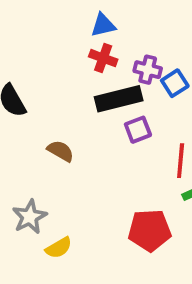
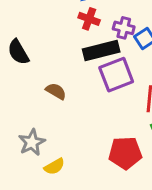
purple square: (138, 130) -> (116, 75), size x1.6

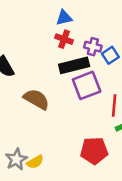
brown semicircle: (56, 91) -> (36, 99), size x1.5
gray star: (32, 142) -> (16, 159), moved

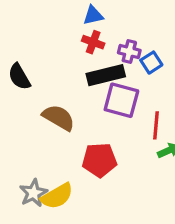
purple square: (87, 85) -> (121, 100), turned 36
red pentagon: (94, 151) -> (99, 160), moved
yellow semicircle: (35, 162) -> (57, 196), size x1.5

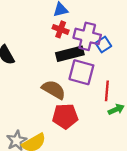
purple cross: (129, 52) -> (87, 36), size x1.6
brown semicircle: (59, 118) -> (54, 90), moved

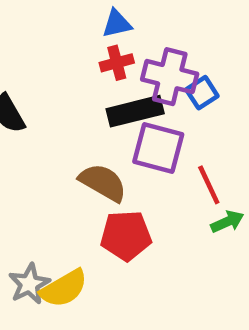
red cross: (61, 29) -> (117, 63), turned -35
red line: (107, 91) -> (209, 185), turned -30

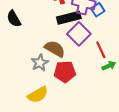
purple square: (158, 148) -> (79, 34), turned 30
gray star: (29, 284) -> (40, 63), moved

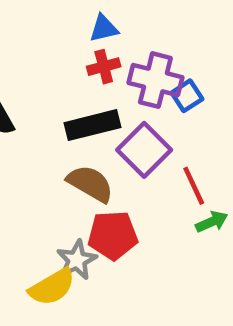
black rectangle: (69, 18) -> (92, 125), moved
gray star: (40, 63) -> (77, 260), moved

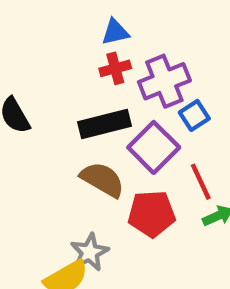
purple cross: (155, 80) -> (164, 81), turned -36
blue square: (187, 96) -> (194, 115), moved
red pentagon: (113, 235) -> (152, 214), moved

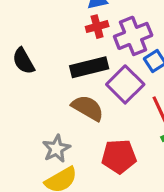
red pentagon: (152, 214) -> (119, 156), moved
gray star: (90, 252) -> (56, 149), moved

